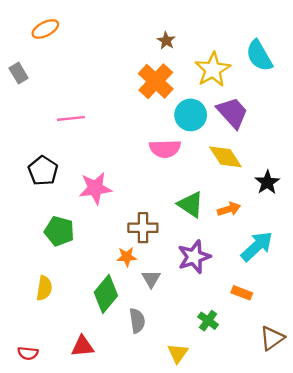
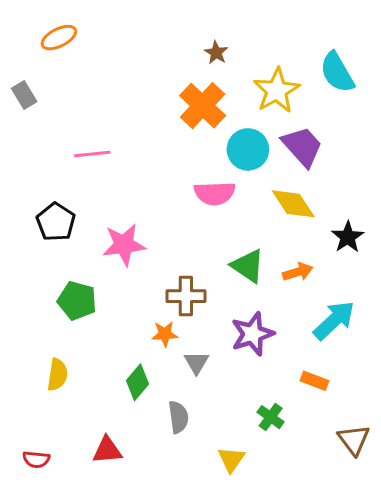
green diamond: (106, 294) -> (138, 382), size x0.7
brown triangle: (272, 338) -> (354, 440), turned -32

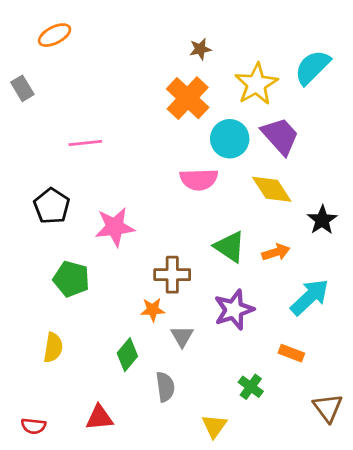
brown star: (216, 53) -> (200, 49), turned 30
cyan semicircle: (337, 72) -> (312, 67), turned 75

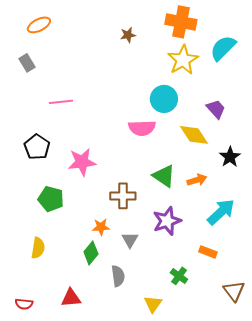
brown star: (200, 49) -> (128, 35), moved
gray rectangle: (22, 88) -> (27, 63), moved
orange cross: (188, 98) -> (181, 22), moved, turned -32
purple trapezoid: (280, 136) -> (216, 109), moved, size x0.7
orange star: (153, 310) -> (101, 227), moved

